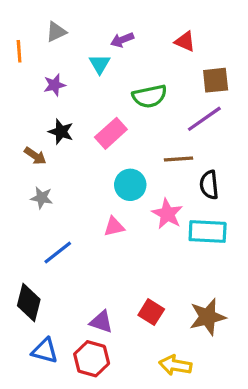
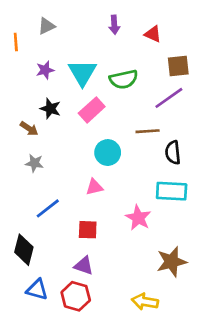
purple arrow: (122, 40) -> (114, 25), moved, turned -72
cyan triangle: (100, 64) -> (82, 73), moved, size x1.6
pink star: (167, 214) -> (138, 218), moved
red square: (151, 312) -> (88, 230), moved, turned -30

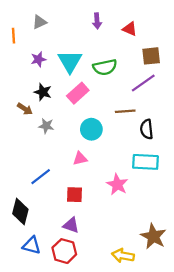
gray star: (34, 163) -> (46, 126), moved
brown star: (172, 262) -> (153, 236), moved, turned -30

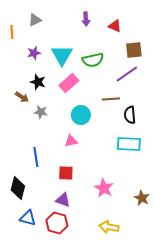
blue line: (41, 177) -> (36, 157), turned -60
pink star: (117, 185) -> (104, 188), moved
brown star: (153, 236) -> (142, 198), moved, size x0.7

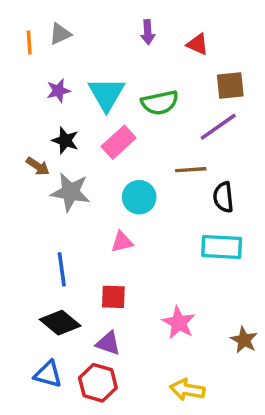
orange line: (12, 32) -> (29, 42), moved
gray star: (41, 112) -> (70, 192), size x1.6
black diamond: (18, 188) -> (60, 323), moved, turned -65

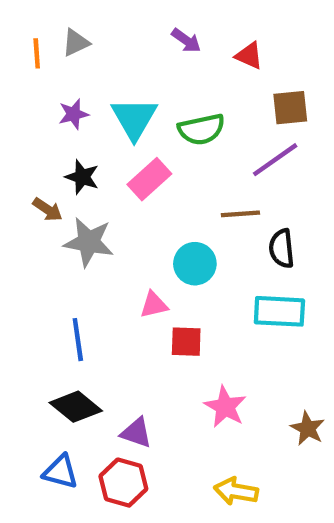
purple arrow: (148, 32) -> (186, 40), turned -50
cyan circle: (139, 197) -> (195, 264), moved
red square: (113, 297) -> (186, 342), moved

